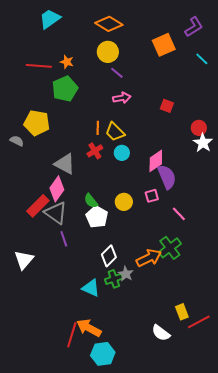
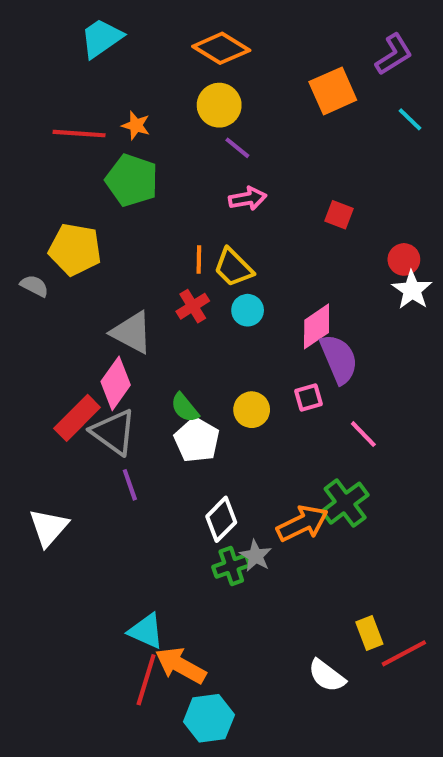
green pentagon: (65, 89) -> (132, 180), turned -30
cyan triangle: (91, 288) -> (146, 631), moved

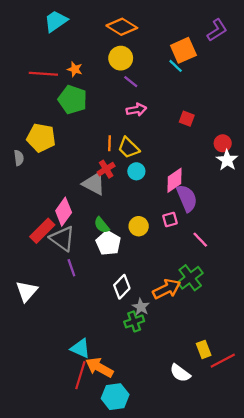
cyan line: (410, 119) -> (176, 66), moved
gray semicircle: (34, 286) -> (19, 158), turned 56
gray triangle: (132, 333) -> (94, 184), moved
green cross: (231, 566) -> (134, 321), moved

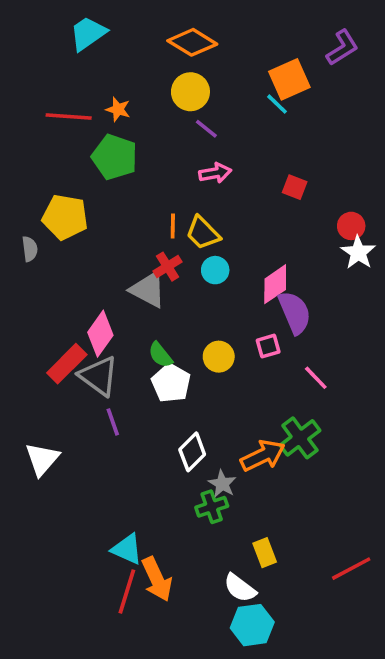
yellow rectangle: (204, 349) -> (265, 553), moved
orange arrow: (99, 367) -> (157, 579), turned -144
white semicircle: (180, 373) -> (240, 588), moved
cyan hexagon: (115, 397) -> (252, 625), moved

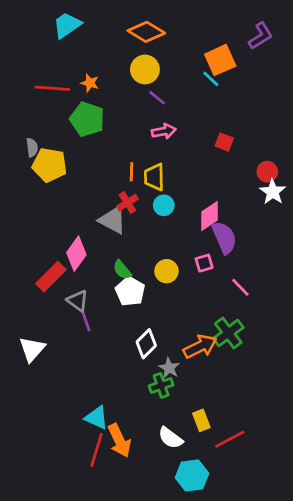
yellow trapezoid: (203, 233) -> (154, 177), turned 44
gray semicircle: (30, 249) -> (32, 147), moved
gray triangle: (99, 376) -> (78, 301), moved, size x0.7
red line: (351, 569) -> (230, 439), moved
white semicircle: (240, 588) -> (170, 438), moved

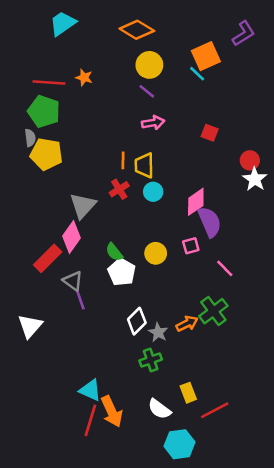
yellow circle: (145, 69) -> (149, 65), moved
green pentagon: (87, 119) -> (44, 111), moved
gray triangle: (113, 220) -> (83, 206), moved, turned 44
orange arrow: (200, 346) -> (187, 324), size x0.7
gray star: (169, 368) -> (158, 332), moved

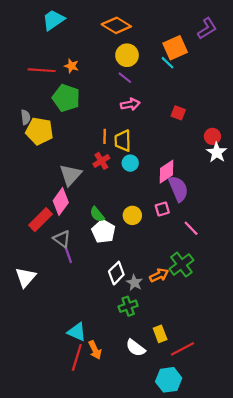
green pentagon: (44, 111) -> (66, 98), moved
orange arrow: (112, 412) -> (95, 350), size x0.7
cyan hexagon: (179, 444) -> (169, 380), moved

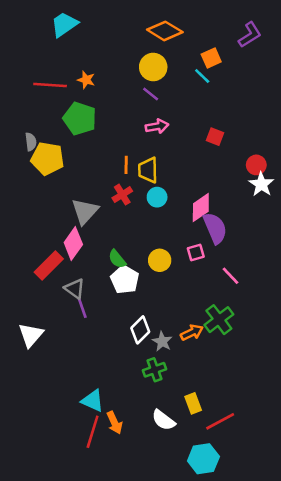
orange diamond: (116, 25) -> (165, 31), moved
orange square: (175, 48) -> (211, 58), size x0.7

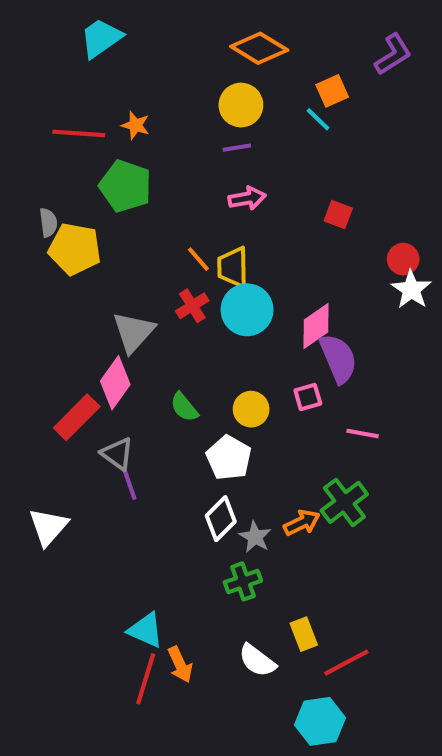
purple line: (151, 94) -> (237, 148), turned -48
orange line: (126, 165) -> (198, 259), turned -42
cyan circle: (157, 197) -> (247, 310), size x1.6
pink line: (230, 276) -> (363, 433), turned -36
white pentagon: (125, 280) -> (229, 458), moved

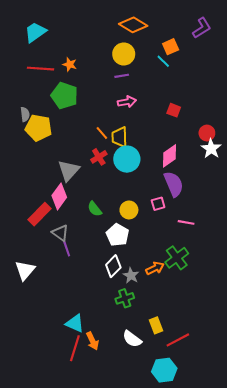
cyan trapezoid: (101, 38) -> (35, 32), moved
pink diamond: (316, 326) -> (169, 156), moved

